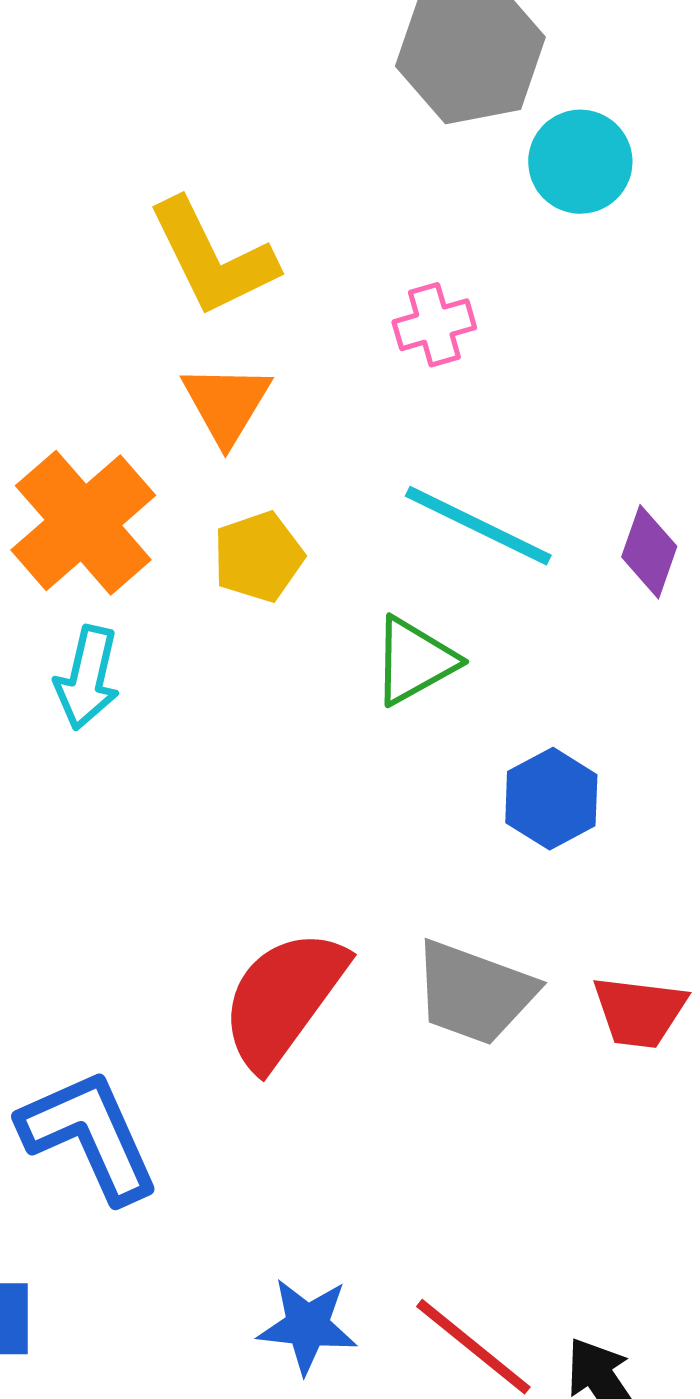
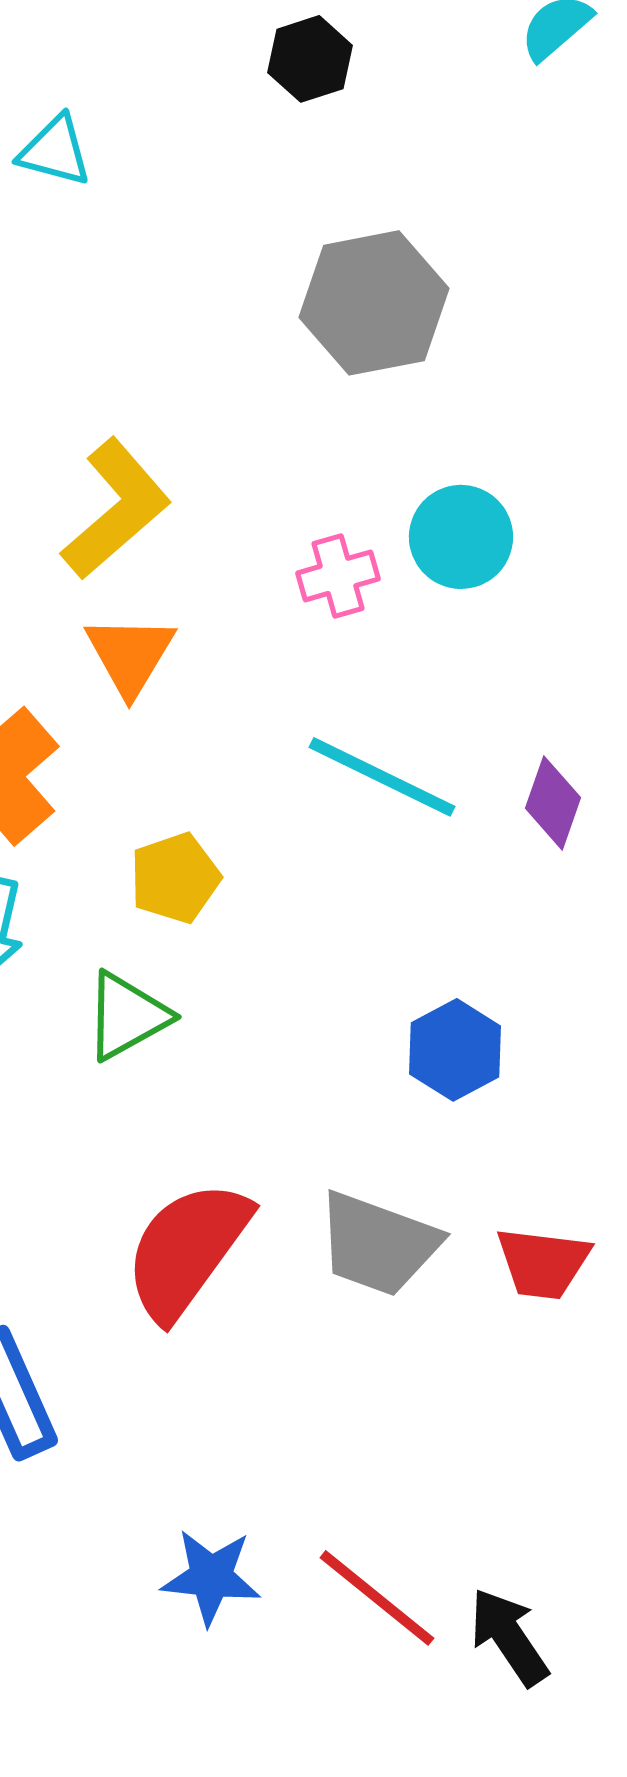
cyan circle: (580, 162) -> (461, 537), moved
yellow L-shape: (212, 258) -> (116, 509), turned -105
yellow pentagon: (258, 557) -> (175, 878), moved
green triangle: (414, 661) -> (127, 1016), moved

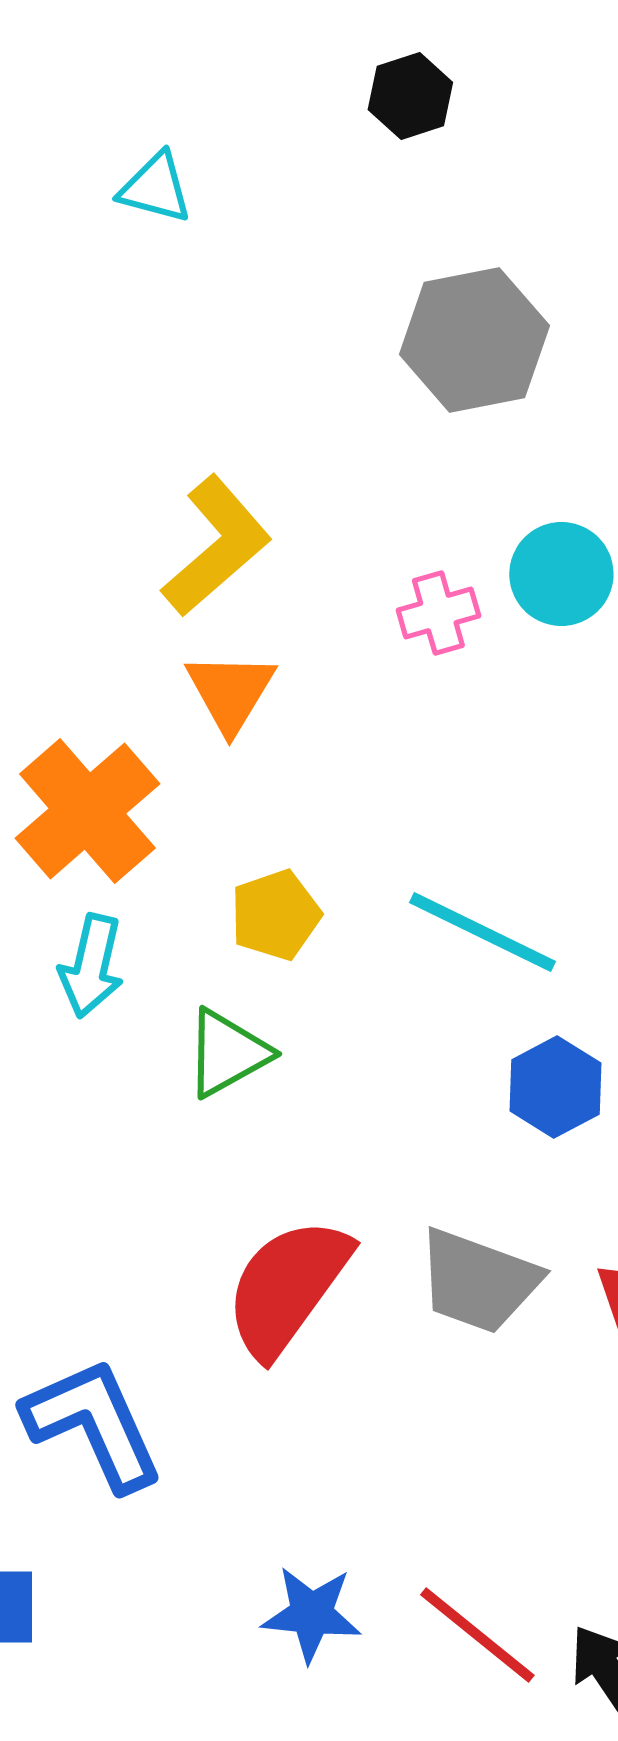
cyan line: (382, 777) -> (482, 932), moved

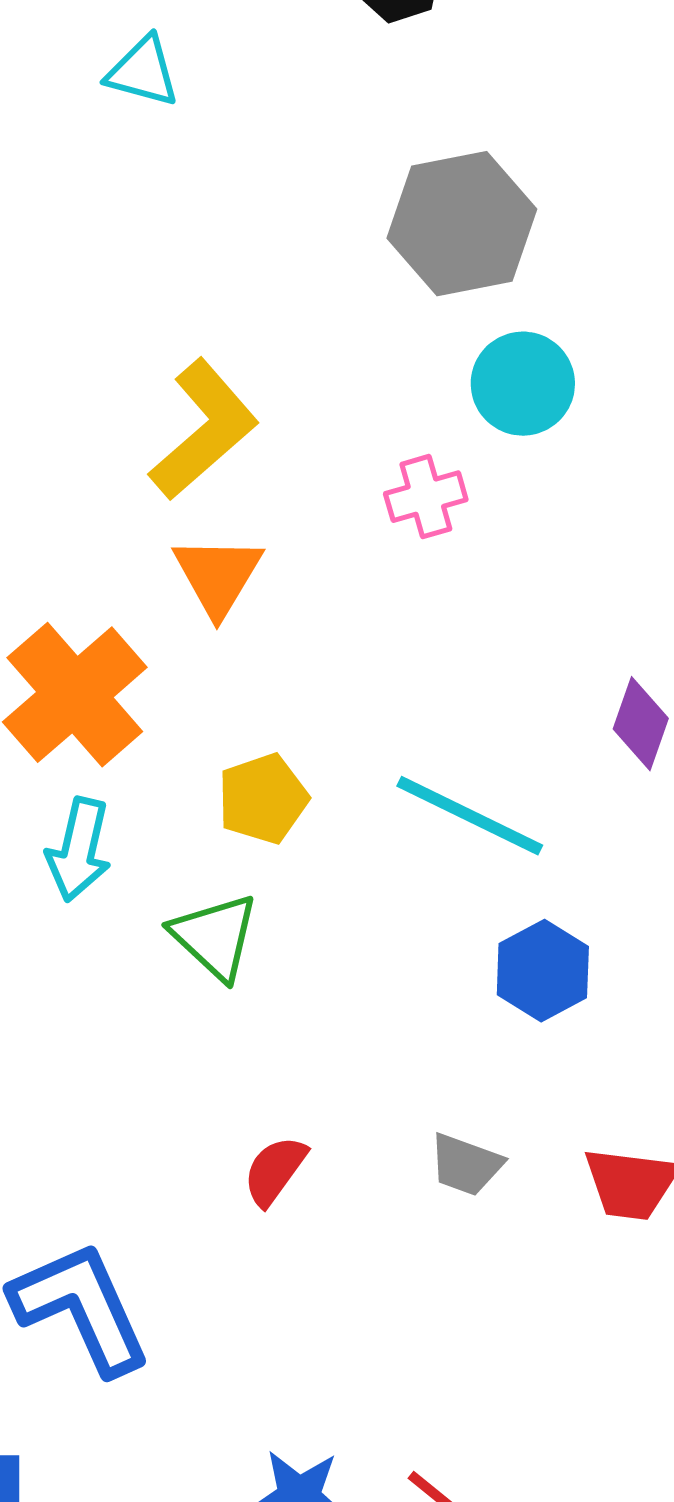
cyan circle: (561, 574) -> (523, 384), moved
green triangle: (227, 1053) -> (215, 937), turned -48
gray trapezoid: (478, 1281) -> (466, 1165), size x0.6
red semicircle: (287, 1287) -> (275, 1171), size x0.5

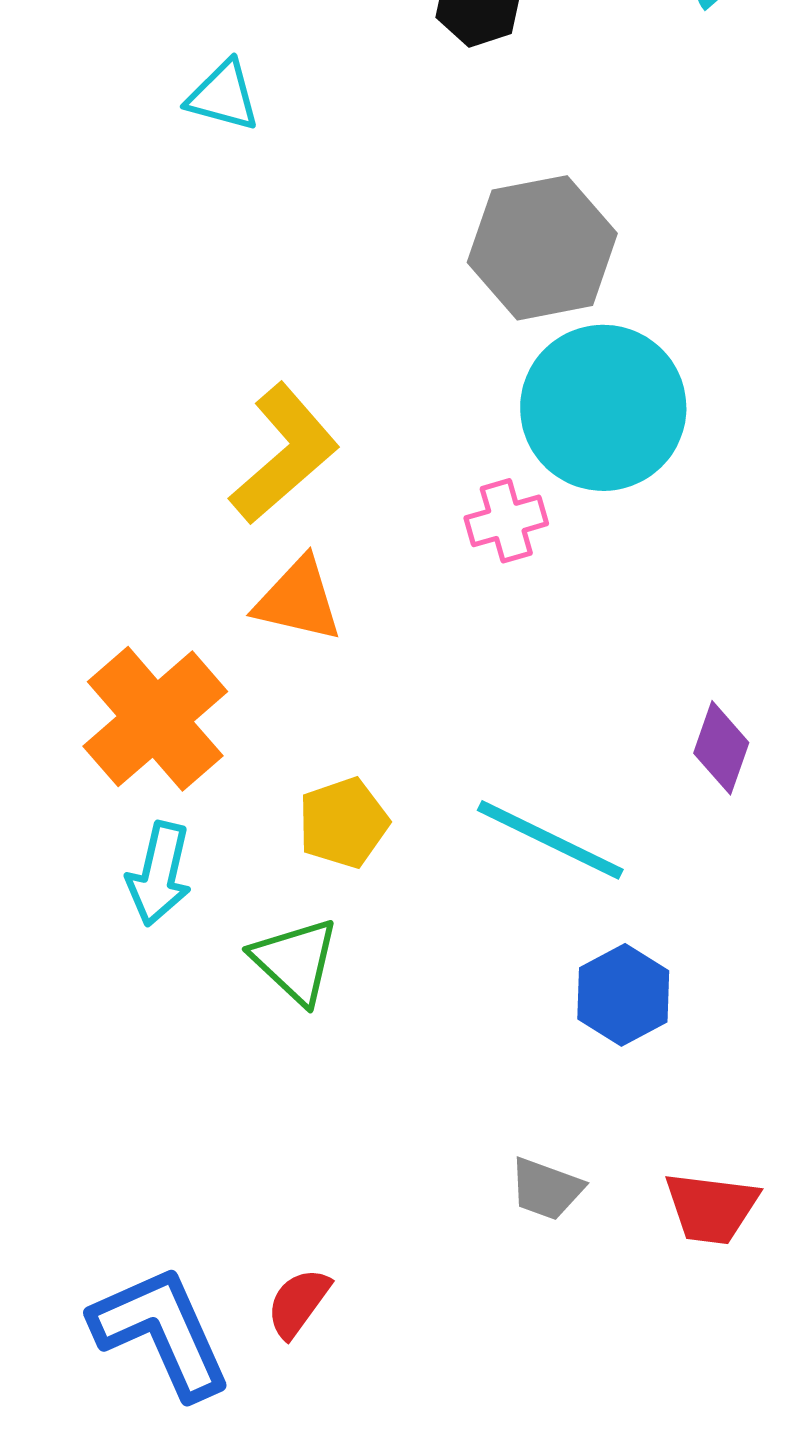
cyan circle: (523, 384) -> (603, 408), size x1.6
orange triangle: (218, 576) -> (298, 600), turned -48
red semicircle: (275, 1171) -> (298, 1303), moved

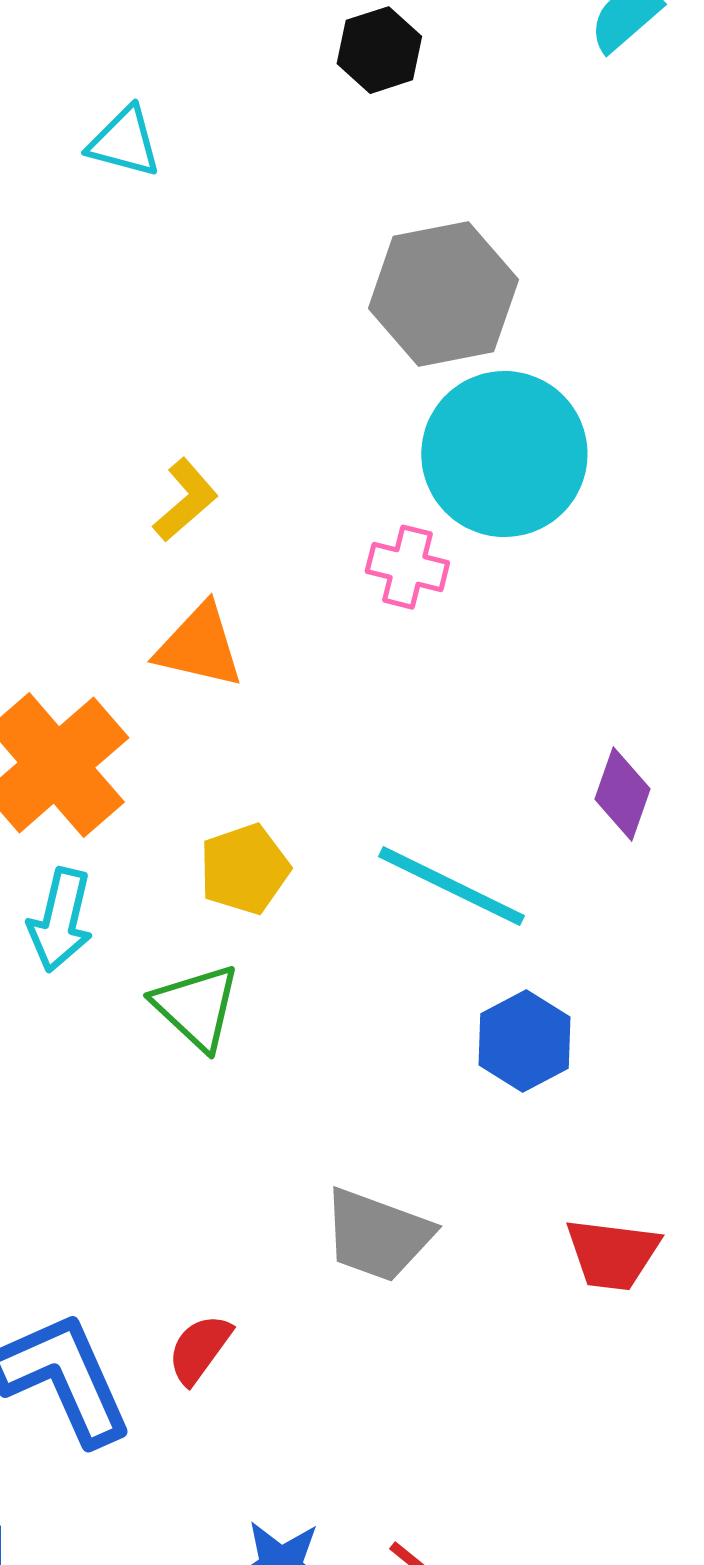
yellow L-shape: (284, 454) -> (185, 500), size x0.6
pink cross: (506, 521) -> (407, 567), turned 30
gray trapezoid: (546, 1189) -> (377, 1235), moved, size x1.5

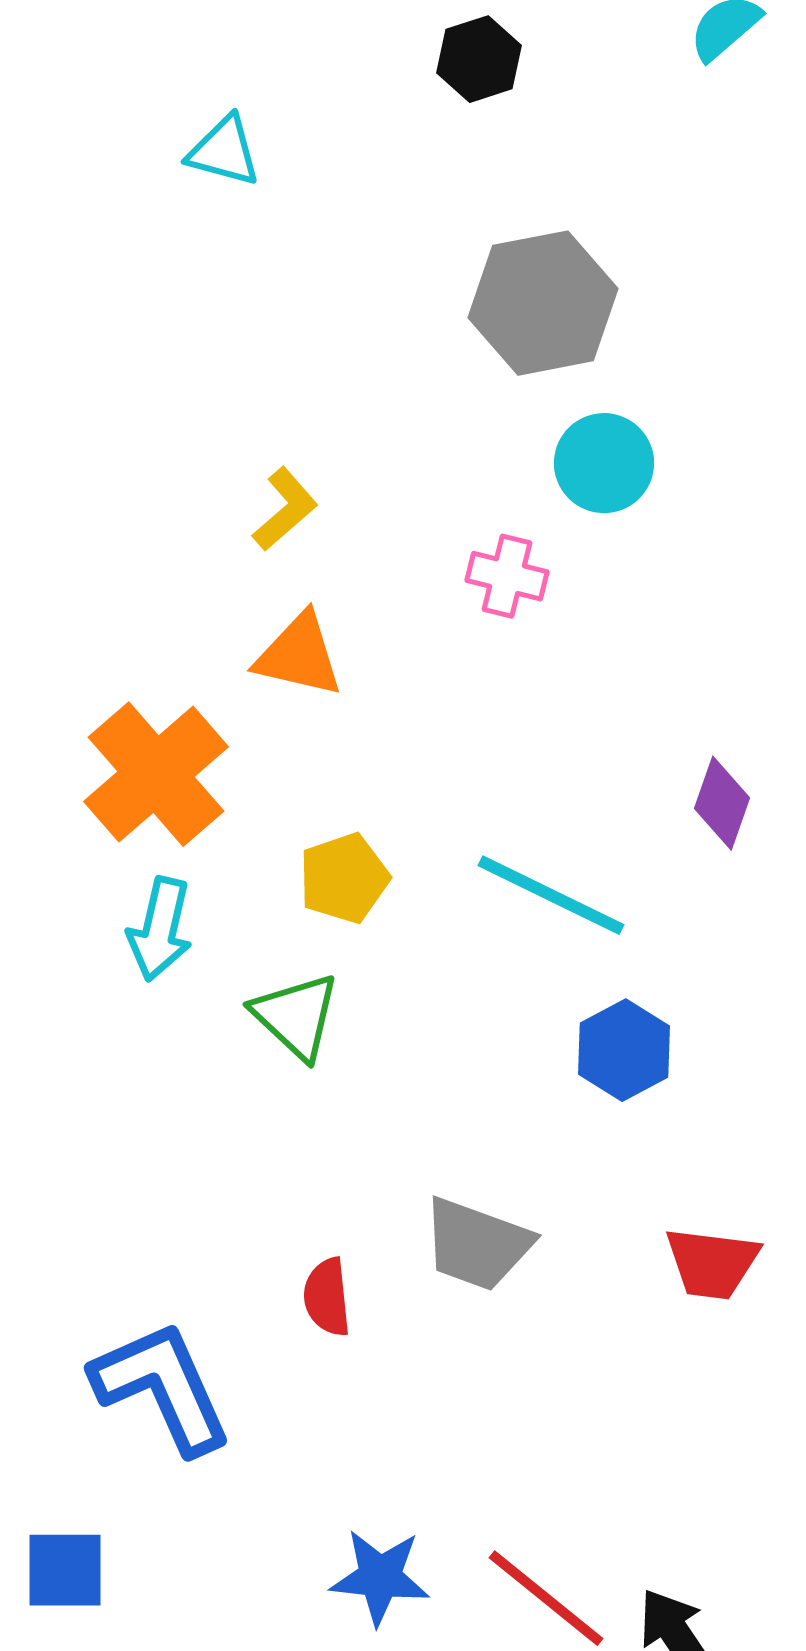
cyan circle: (504, 454) -> (604, 463), size x0.6
red semicircle: (199, 1349) -> (327, 1297), moved, turned -42

